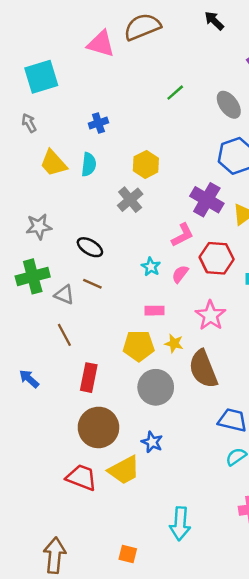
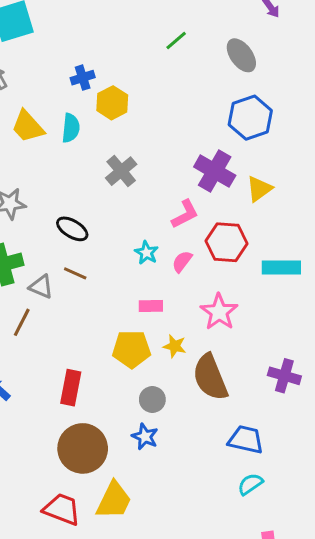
yellow hexagon: (146, 164) -> (112, 103), moved
brown line: (64, 335) -> (22, 322), moved, turned 55
gray circle: (156, 387) -> (152, 399), size x0.6
blue star: (152, 442) -> (145, 437), moved
yellow trapezoid: (124, 470) -> (114, 500), turned -36

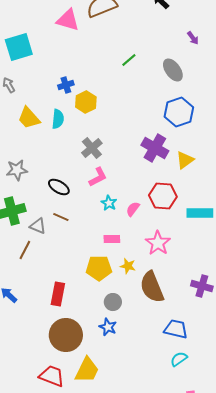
pink L-shape: (185, 214) -> (98, 177), moved

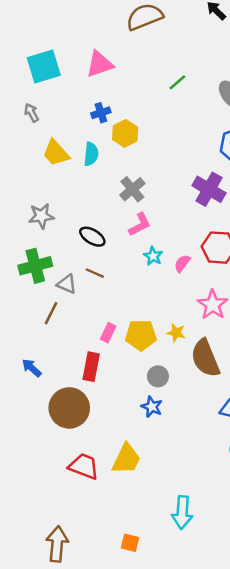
pink triangle: (68, 20) -> (100, 64), moved, turned -35
pink rectangle: (112, 239) -> (108, 333), moved, turned -63
brown circle: (66, 335) -> (69, 408), moved

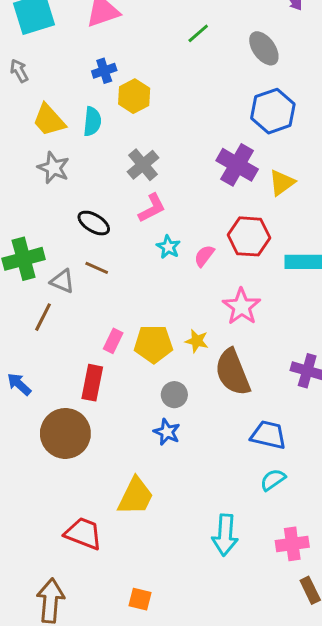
gray star: (41, 216) -> (53, 168), moved, turned 30
red trapezoid: (84, 466) -> (83, 533), moved
cyan arrow: (182, 512) -> (225, 535), moved

